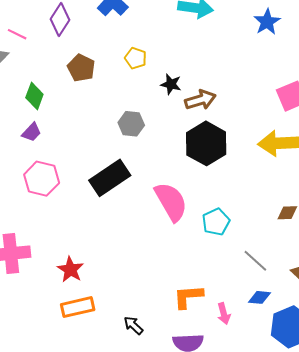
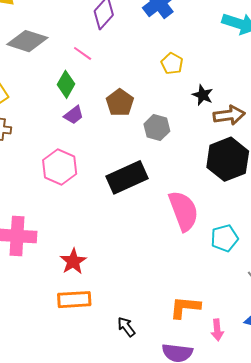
pink line: (17, 34) -> (83, 53), moved
brown pentagon: (81, 68) -> (120, 103), moved
purple trapezoid: (32, 132) -> (74, 115), moved

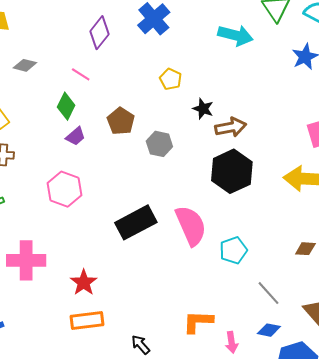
gray diamond: (27, 41) -> (25, 65), size x0.6
black rectangle: (127, 177) -> (136, 222), moved

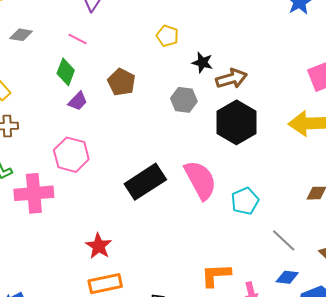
gray hexagon: (159, 144) -> (184, 100), moved
pink cross: (26, 260) -> (34, 193), moved

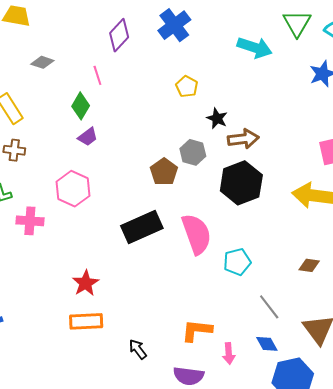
pink line: (77, 39) -> (97, 75), turned 36
brown pentagon: (122, 82) -> (164, 172), moved
pink cross: (34, 193) -> (30, 221), size x0.7
blue diamond: (287, 277) -> (267, 344), turned 45

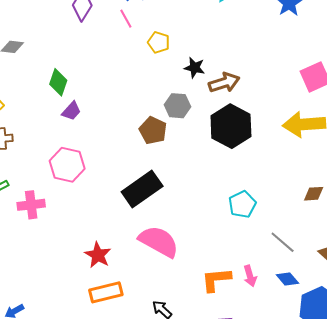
pink line: (97, 75) -> (126, 19), moved
pink semicircle: (196, 234) -> (159, 241), moved, turned -30
pink arrow: (229, 353) -> (250, 276), moved

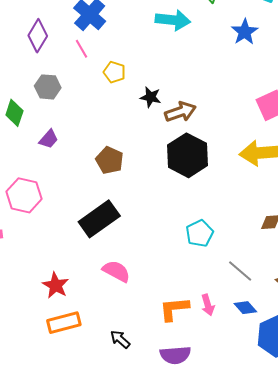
gray hexagon: (177, 106) -> (48, 87), moved
purple trapezoid: (71, 111) -> (49, 139), moved
pink semicircle: (159, 241) -> (116, 271), size x0.7

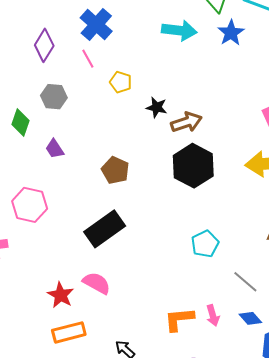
blue star: (245, 32) -> (231, 33), moved
purple trapezoid: (49, 139) -> (55, 149), turned 105
pink semicircle: (116, 271) -> (97, 283), moved

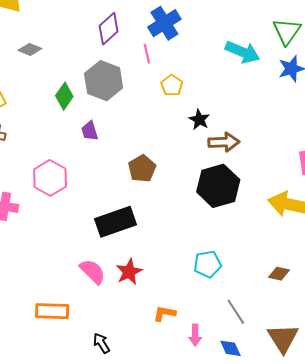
gray hexagon: (54, 97) -> (104, 81), size x1.5
red star: (61, 295) -> (129, 272), moved
orange L-shape: (179, 319) -> (164, 314), moved, size x0.7

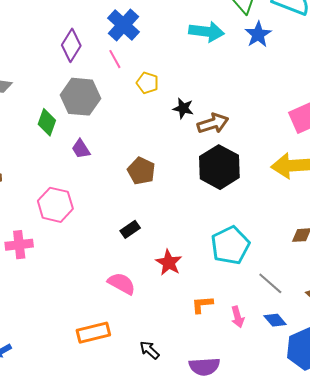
black rectangle: (115, 222) -> (130, 229), size x0.5
cyan pentagon: (208, 264) -> (230, 245), size x1.4
red star: (129, 272) -> (169, 263), moved

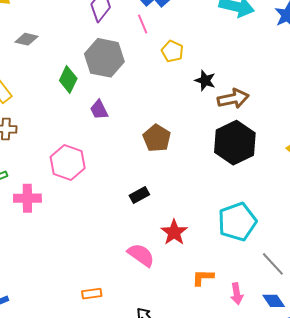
pink semicircle: (122, 283) -> (141, 255), moved
orange rectangle: (93, 333) -> (92, 294), size x0.6

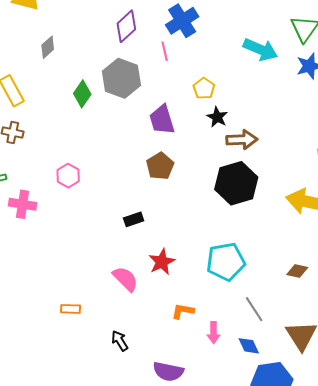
gray diamond: (26, 39) -> (48, 47), turned -65
yellow pentagon: (172, 51) -> (204, 88), moved
purple trapezoid: (99, 110) -> (162, 120), moved, size x1.5
pink hexagon: (68, 163) -> (68, 176), size x0.7

